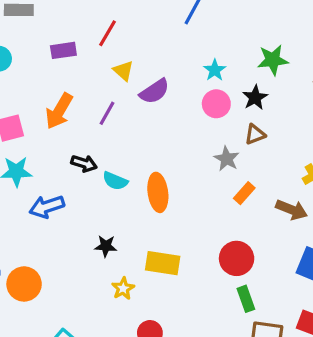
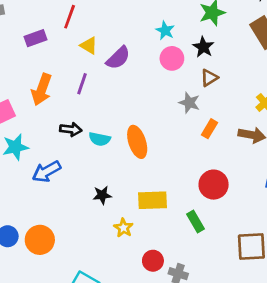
green rectangle: (246, 299) -> (195, 222), moved

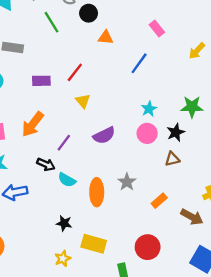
purple semicircle: (118, 58) -> (104, 135), moved
purple line: (82, 84) -> (64, 143), moved
gray star: (189, 103) -> (127, 182), moved
black star: (102, 195) -> (64, 223), moved

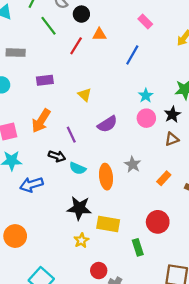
red line: (75, 72) -> (76, 46), moved
purple line: (64, 143) -> (71, 135), turned -56
black star: (64, 223) -> (79, 208), size x1.6

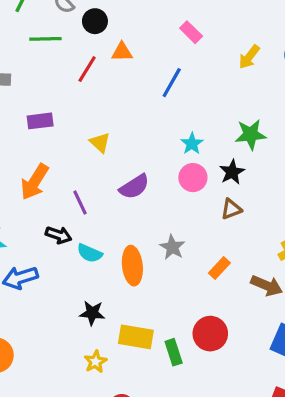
green line: (48, 26) -> (45, 39), turned -54
black star: (79, 208) -> (92, 313), size x0.7
green rectangle: (138, 247) -> (174, 352), moved

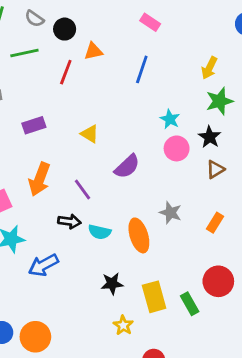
yellow arrow: (249, 57) -> (209, 68), moved
yellow rectangle: (136, 337) -> (154, 297), turned 76

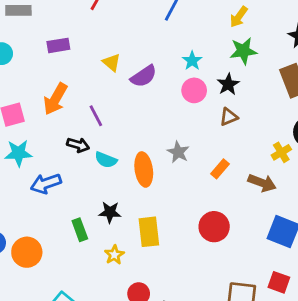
purple semicircle: (127, 166) -> (144, 76), moved
green rectangle: (190, 304) -> (80, 230), moved

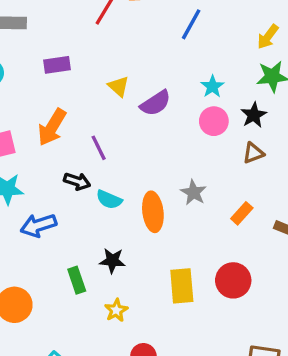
yellow rectangle: (149, 232) -> (182, 286), moved

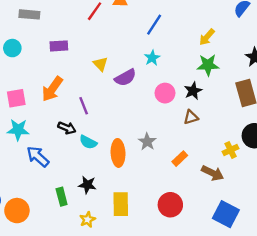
cyan star: (212, 86) -> (152, 58), moved
blue arrow: (38, 225) -> (38, 157), turned 55
yellow rectangle: (182, 286) -> (121, 204), moved

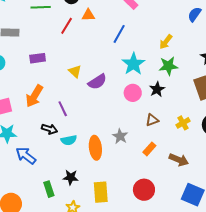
cyan star: (152, 58) -> (133, 64), moved, size x1.6
brown triangle: (191, 117) -> (152, 120), moved
cyan semicircle: (88, 142) -> (69, 140), turned -35
yellow cross: (231, 150) -> (183, 123), moved

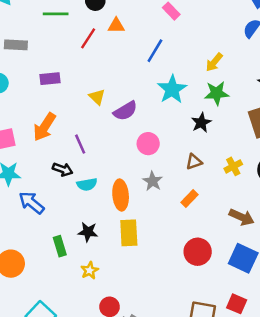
pink circle: (133, 93) -> (148, 144), moved
brown arrow: (179, 160) -> (242, 217), moved
red circle: (144, 190) -> (198, 252), moved
yellow rectangle: (101, 192) -> (129, 233), moved

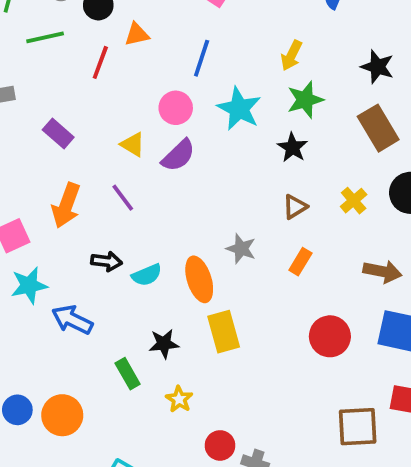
purple rectangle: (50, 79) -> (58, 134), turned 60
purple line: (80, 144) -> (123, 198), moved
pink circle: (148, 144) -> (176, 108), moved

